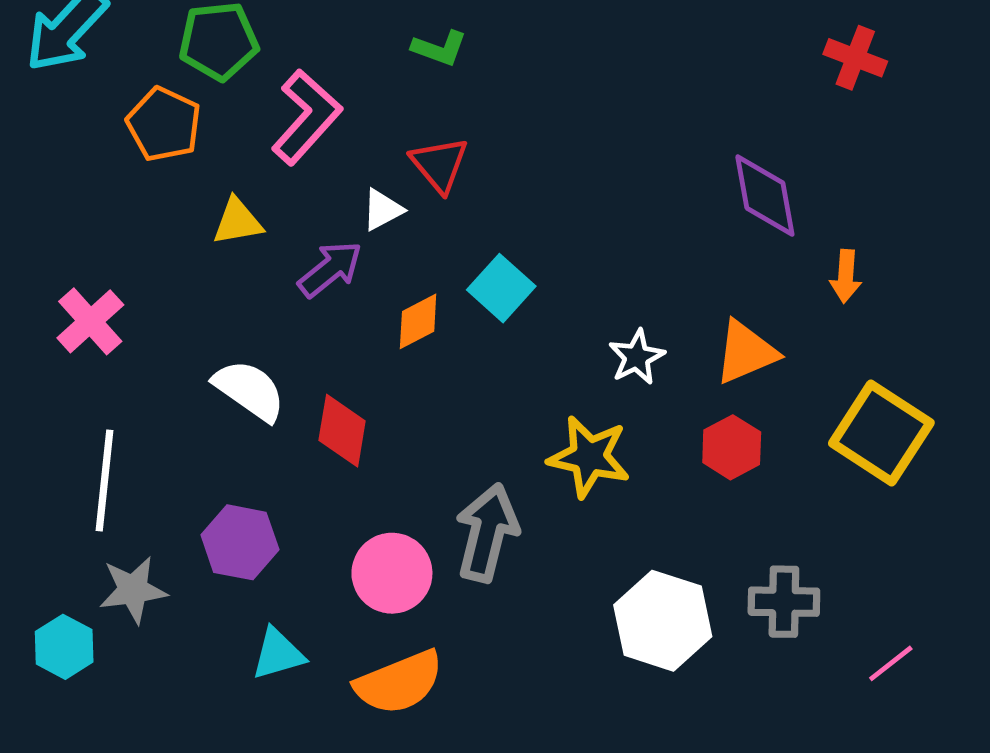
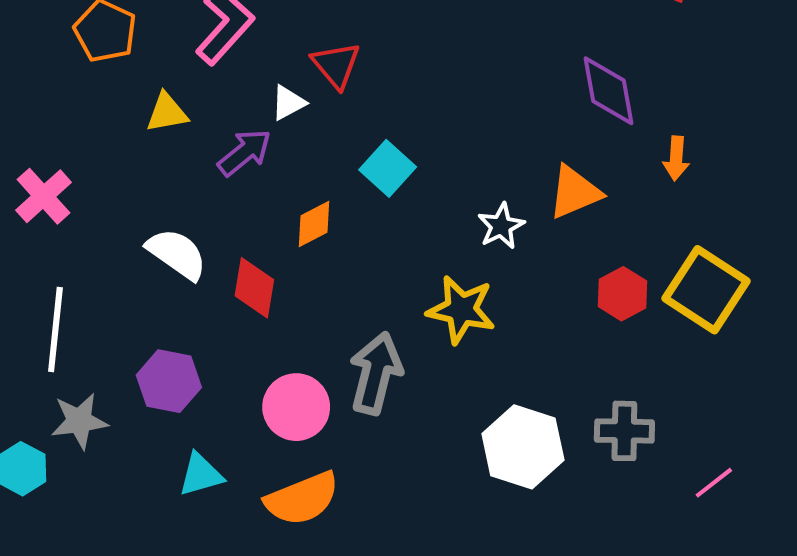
orange diamond: (418, 321) -> (314, 224), moved
orange triangle: (746, 352) -> (575, 192), moved
red hexagon: (732, 447) -> (622, 294), moved

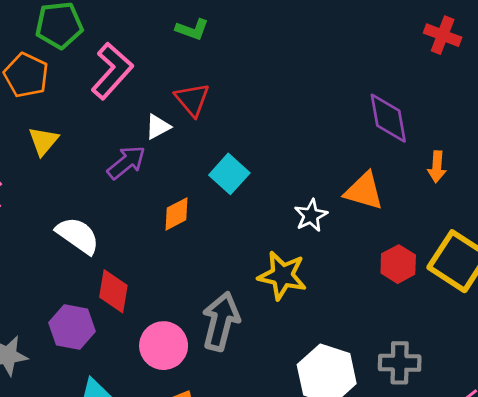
yellow triangle: (167, 113) -> (43, 141), moved, turned -40
orange triangle: (575, 192) -> (364, 191), turned 39
red diamond: (254, 288) -> (113, 291), moved

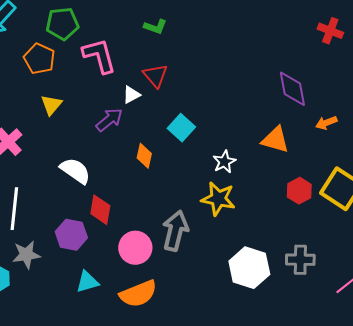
pink L-shape: (112, 71) -> (99, 56), turned -57
orange arrow: (437, 167) -> (326, 123), turned 65
orange diamond: (176, 214) -> (144, 156), turned -50
white star: (311, 215) -> (224, 162), moved

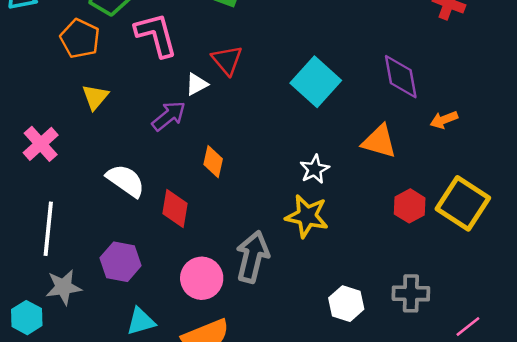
cyan square: (181, 128) -> (316, 82), moved, size x1.4
red diamond: (100, 210) -> (175, 209), moved
white hexagon: (249, 268) -> (346, 304), size x0.7

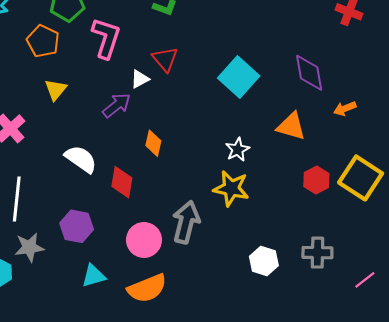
pink L-shape: (156, 35) -> (106, 38), turned 33

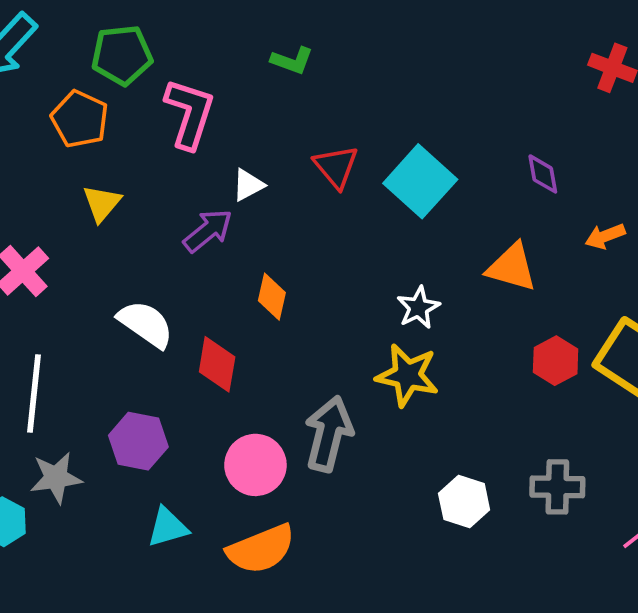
red triangle: (165, 59) -> (336, 167), moved
purple diamond: (309, 73) -> (543, 174), size x0.6

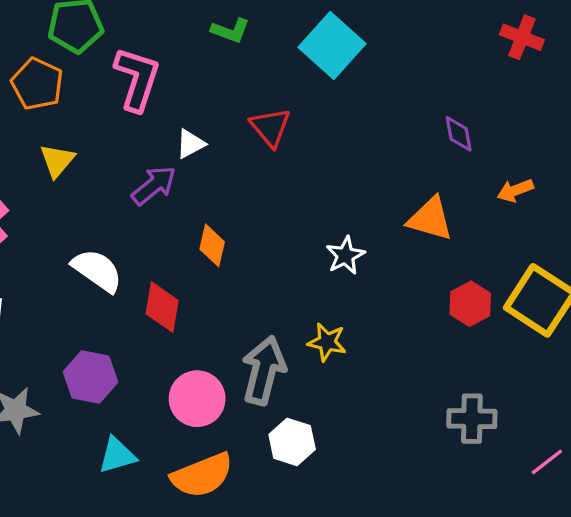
cyan square: (420, 181) -> (332, 46), moved
yellow star: (407, 375) -> (327, 342), moved, size x0.7
white hexagon: (464, 502) -> (292, 442), moved

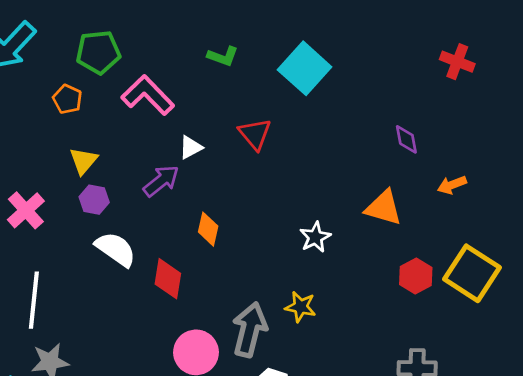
pink L-shape: (137, 79) -> (148, 95), turned -62
orange pentagon: (37, 84) -> (67, 99), size x0.7
purple hexagon: (91, 377) -> (94, 200), moved, size x0.7

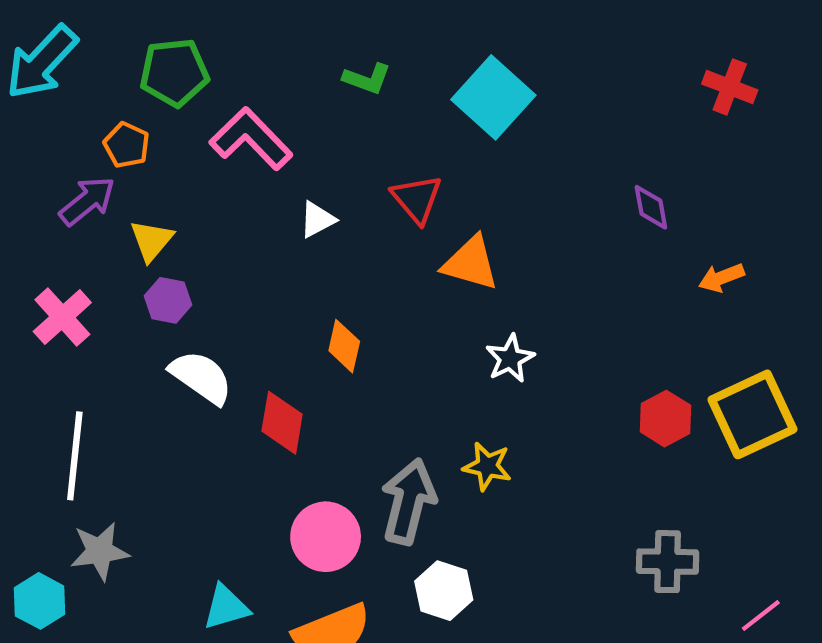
purple arrow: (161, 181) -> (87, 201), moved
orange triangle: (384, 208) -> (471, 263), moved
yellow square: (472, 273) -> (753, 414), turned 32

